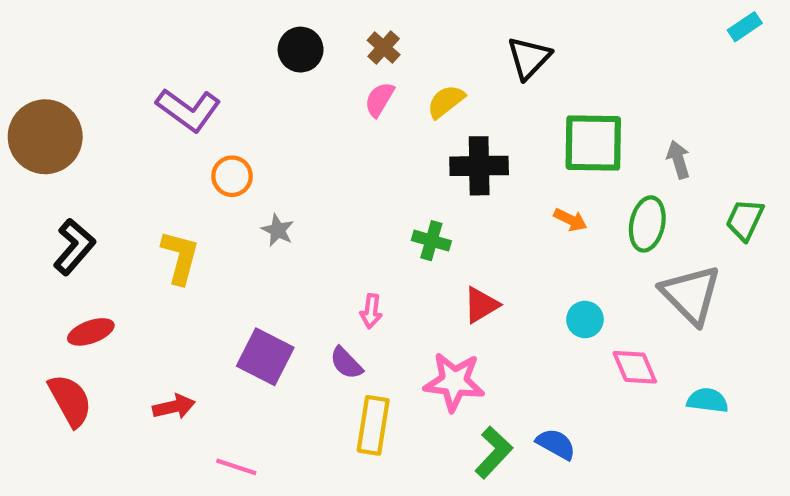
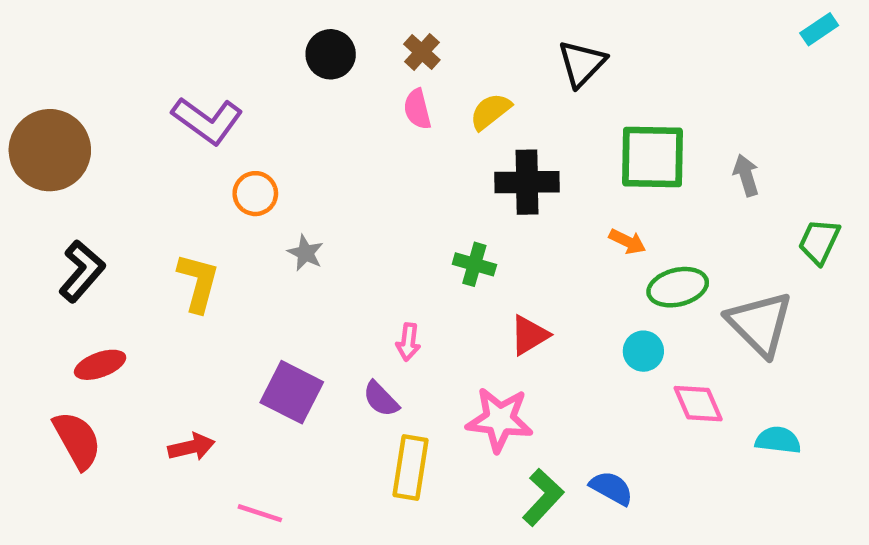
pink semicircle: (379, 99) -> (417, 109), turned -45
green ellipse: (647, 224) -> (678, 287), moved, turned 64

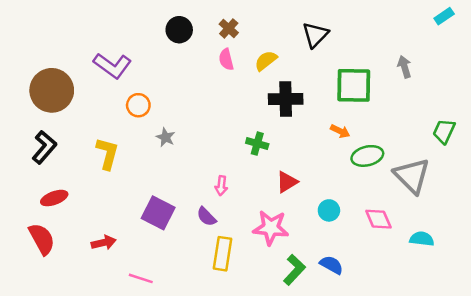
brown circle: (50, 150) -> (52, 90), moved
gray arrow: (746, 175) -> (404, 67), moved
cyan circle: (643, 351) -> (329, 210), moved

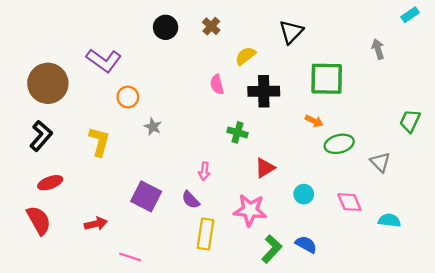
pink semicircle: (226, 59) -> (217, 84), moved
gray arrow: (404, 67) -> (378, 49), moved
gray triangle: (412, 176) -> (380, 162), size x0.6

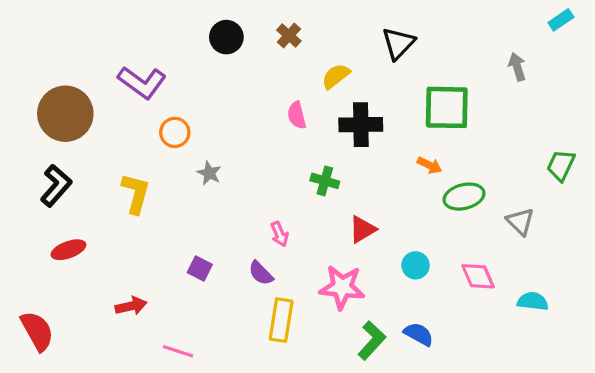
pink arrow: (204, 171) -> (280, 234), turned -30
purple square: (146, 196) -> (200, 268), size x0.6
red semicircle: (39, 220) -> (37, 331), moved

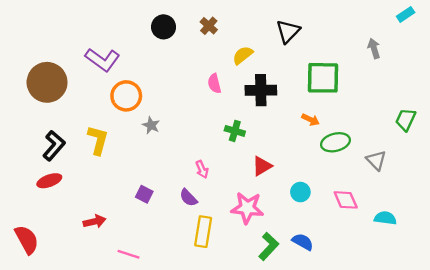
orange circle: (175, 132) -> (126, 96), size x1.4
black L-shape: (56, 186) -> (54, 146), moved

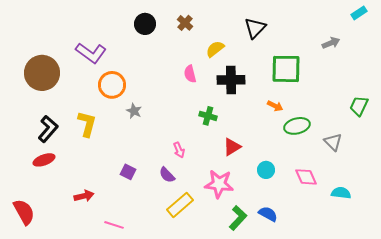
gray arrow: (374, 48) -> (331, 43), turned 84
yellow rectangle: (203, 232) -> (180, 205), turned 40

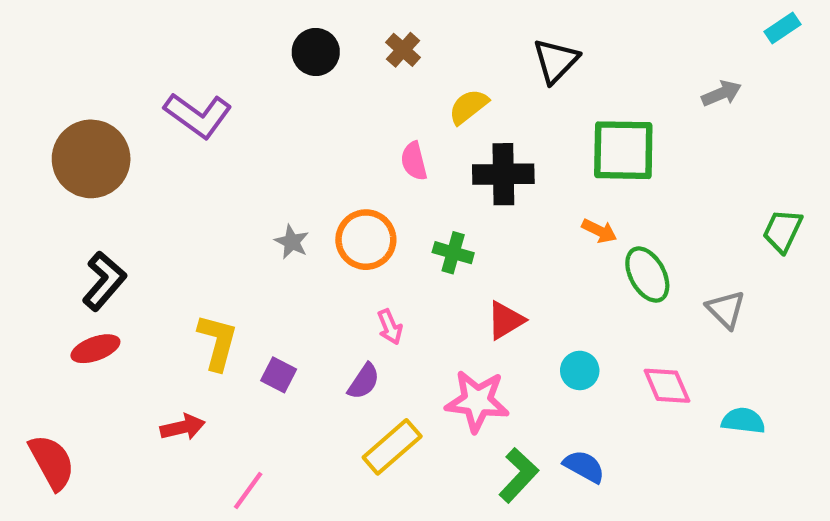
orange circle: (112, 85) -> (366, 240), moved
yellow L-shape: (87, 124) -> (218, 342), moved
green ellipse: (297, 126) -> (647, 275), turned 75
purple semicircle: (167, 175) -> (364, 381), turned -102
pink line: (114, 225) -> (248, 490), turned -72

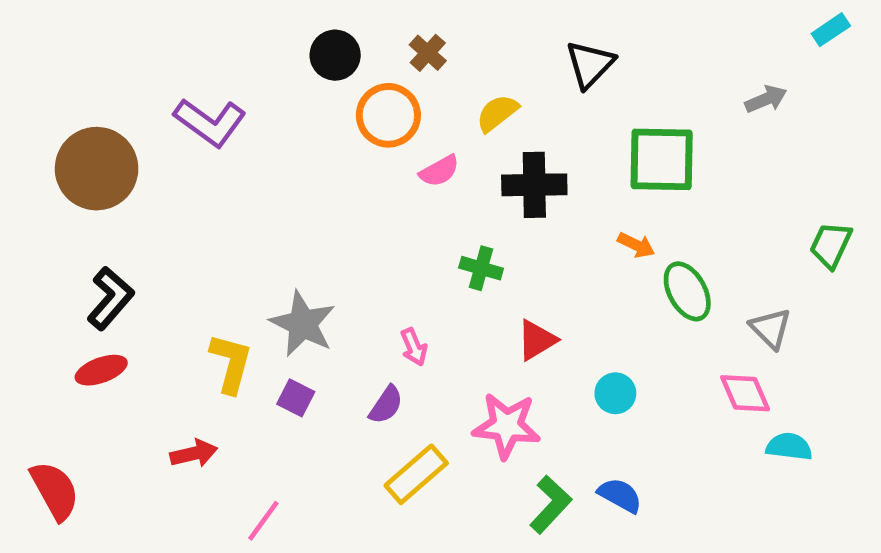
pink semicircle: (414, 161) -> (439, 171), turned -105
orange circle: (366, 240) -> (388, 115), moved
gray star: (292, 242) -> (303, 324), moved, size x1.8
pink diamond: (667, 386) -> (745, 393), moved

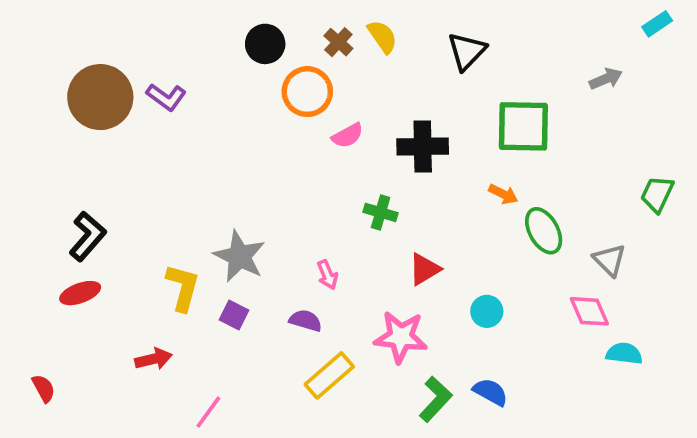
yellow semicircle: (497, 113) -> (382, 37), moved, turned 93
purple L-shape: (210, 122) -> (166, 97), size x0.7
brown circle: (97, 169) -> (100, 97), moved
purple semicircle: (386, 405) -> (305, 321), turned -108
red semicircle: (55, 491) -> (44, 388), size x0.6

